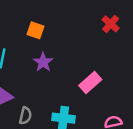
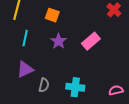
pink rectangle: (90, 83) -> (91, 41), moved

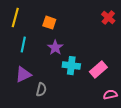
pink rectangle: (91, 41) -> (98, 70), moved
cyan cross: (75, 87) -> (71, 66), moved

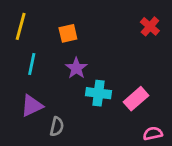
orange square: (49, 23) -> (68, 33), turned -32

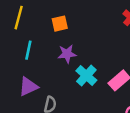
purple star: (76, 68) -> (67, 54), turned 30
cyan cross: (98, 93) -> (86, 76), turned 35

